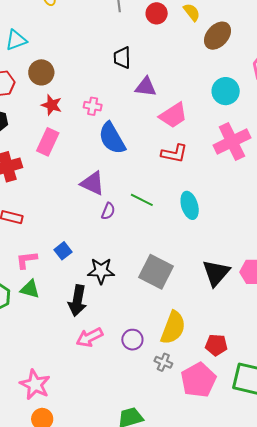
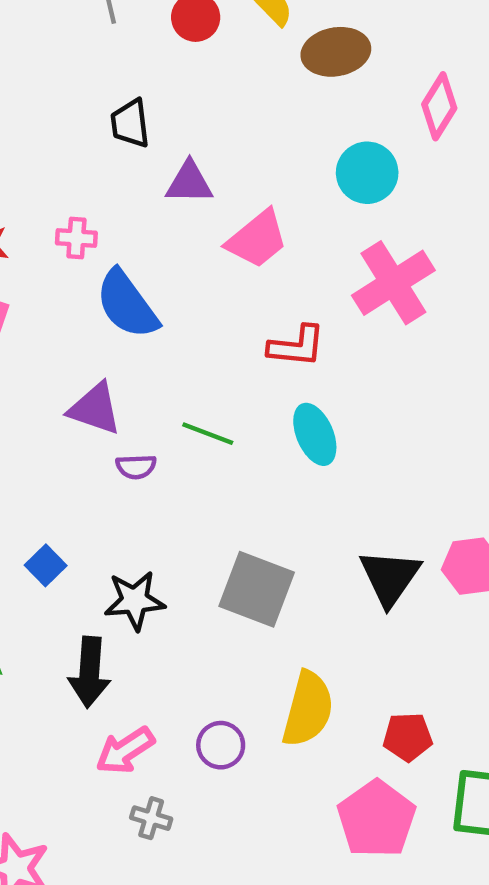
brown ellipse: (217, 36) -> (336, 52), turned 44
red L-shape: (174, 154) -> (297, 346), moved
purple semicircle: (108, 211) -> (136, 467), turned 72
gray cross: (163, 362) -> (151, 818), moved

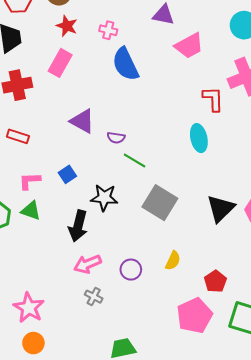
red L-shape: (297, 346) -> (213, 99), moved, turned -108
purple triangle: (95, 409) -> (82, 121), moved
green line: (208, 434) -> (135, 161), moved
yellow semicircle: (308, 709) -> (173, 261), size x0.6
red pentagon: (408, 737) -> (215, 281), turned 30

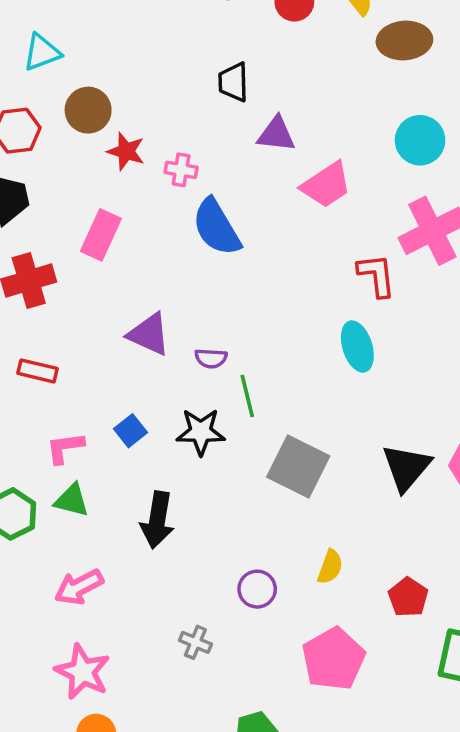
red star: (67, 26) -> (126, 151), moved
green line: (135, 161) -> (247, 396), turned 50
black star: (104, 198) -> (201, 432), moved
pink arrow: (88, 264) -> (79, 587), moved
pink pentagon: (195, 316) -> (333, 659), moved

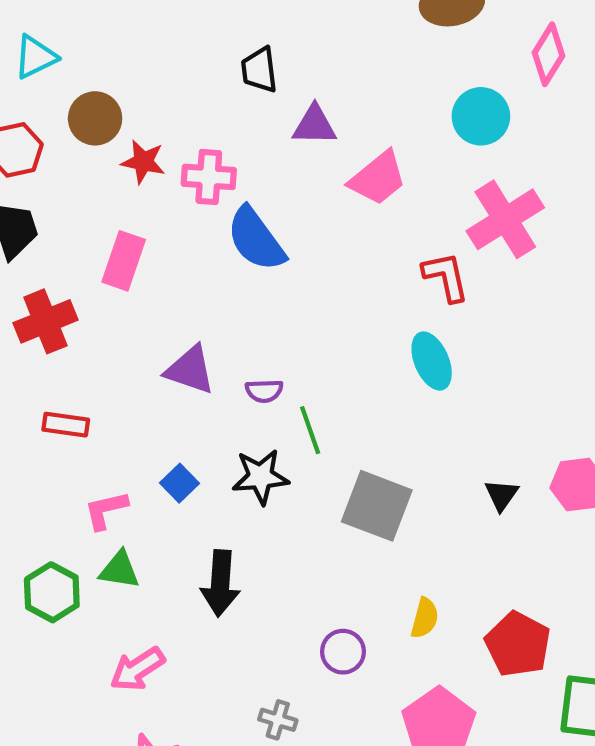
pink cross: (181, 170) -> (209, 177), size x1.4
black triangle: (406, 467) -> (501, 495), size x0.6
red pentagon: (408, 597) -> (518, 644), size x1.4

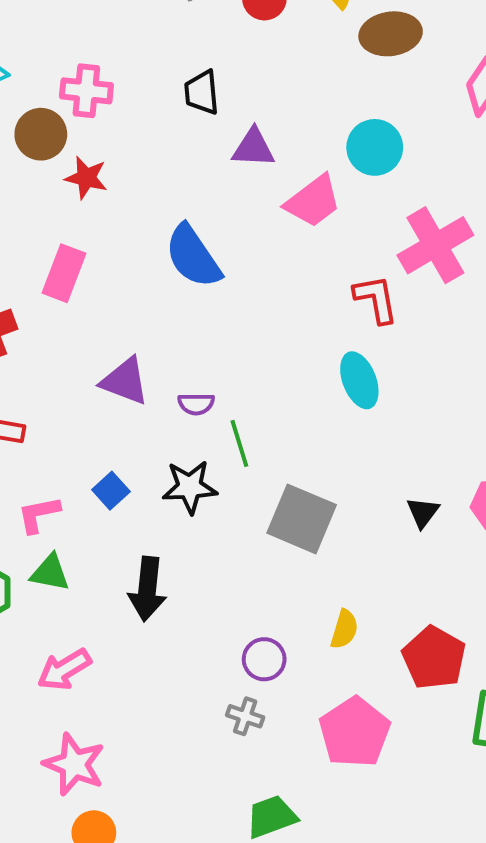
cyan circle: (481, 116) -> (375, 147), moved
pink cross: (209, 177) -> (86, 91), moved
gray cross: (278, 720) -> (245, 716), moved

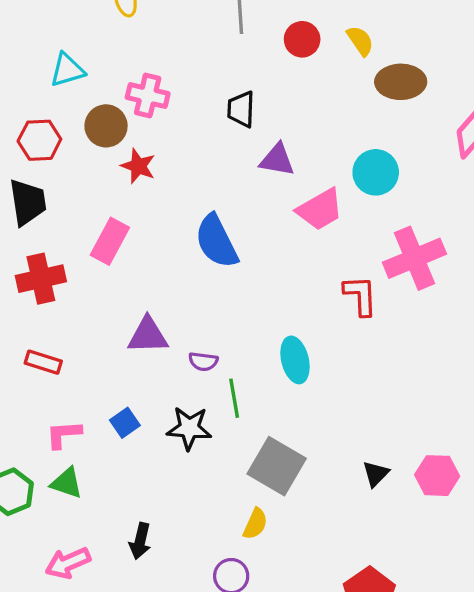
cyan ellipse: (359, 380) -> (295, 360), moved
purple triangle: (125, 381) -> (148, 335), turned -30
black arrow: (147, 589) -> (140, 541), moved, size x0.7
yellow semicircle: (344, 629) -> (255, 524), moved

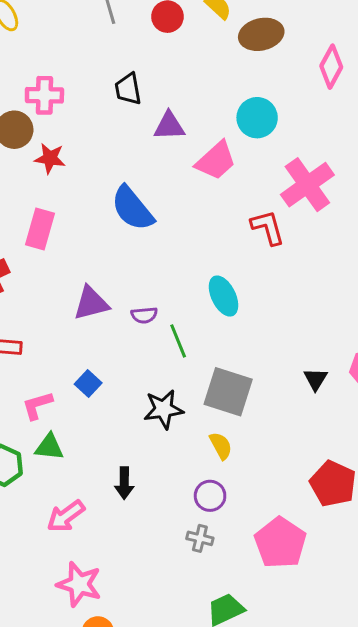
black star: (189, 428) -> (163, 409), moved
yellow semicircle: (255, 524) -> (221, 446), turned -40

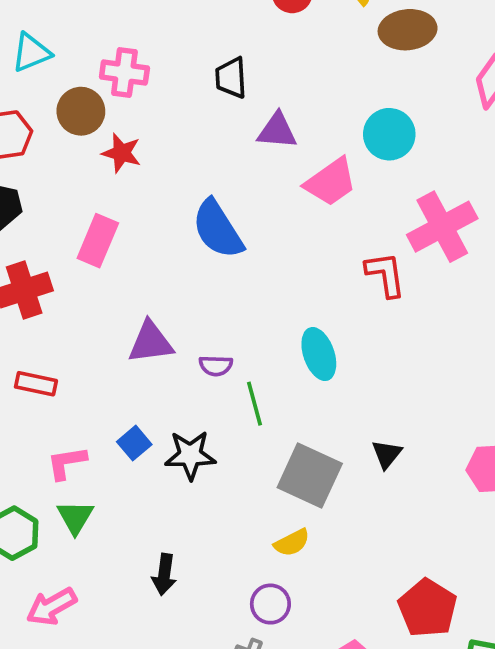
black triangle: (316, 379) -> (387, 454), moved
black star: (163, 409) -> (190, 455), moved
yellow semicircle: (221, 446) -> (292, 543), turned 84
green triangle: (49, 447) -> (75, 517), turned 48
pink arrow: (66, 516) -> (52, 607), moved

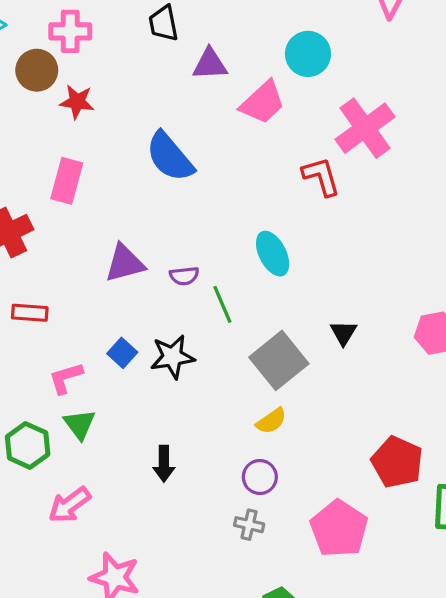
gray square: (310, 475) -> (279, 360), turned 34

